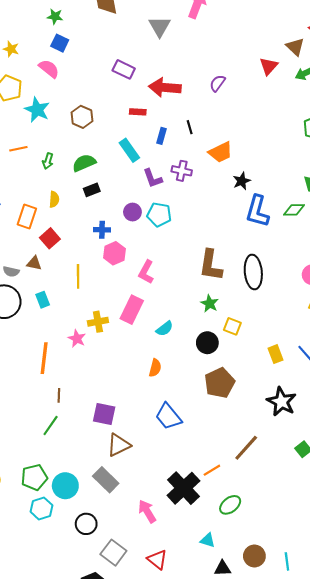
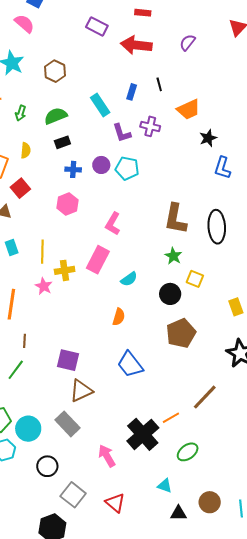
red rectangle: (138, 112) -> (143, 13), moved
blue L-shape: (257, 211) -> (222, 168), size x0.7
blue cross: (102, 230) -> (73, 169), moved
pink hexagon: (114, 253) -> (67, 204), moved
yellow line: (78, 276) -> (42, 252), moved

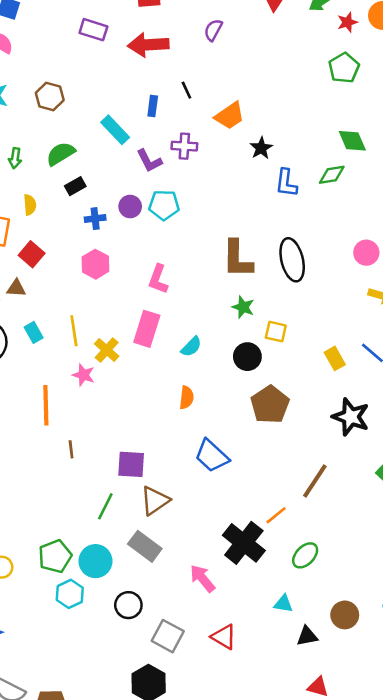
yellow cross: (65, 270) -> (107, 350), turned -30
green line: (16, 370) -> (105, 506), moved

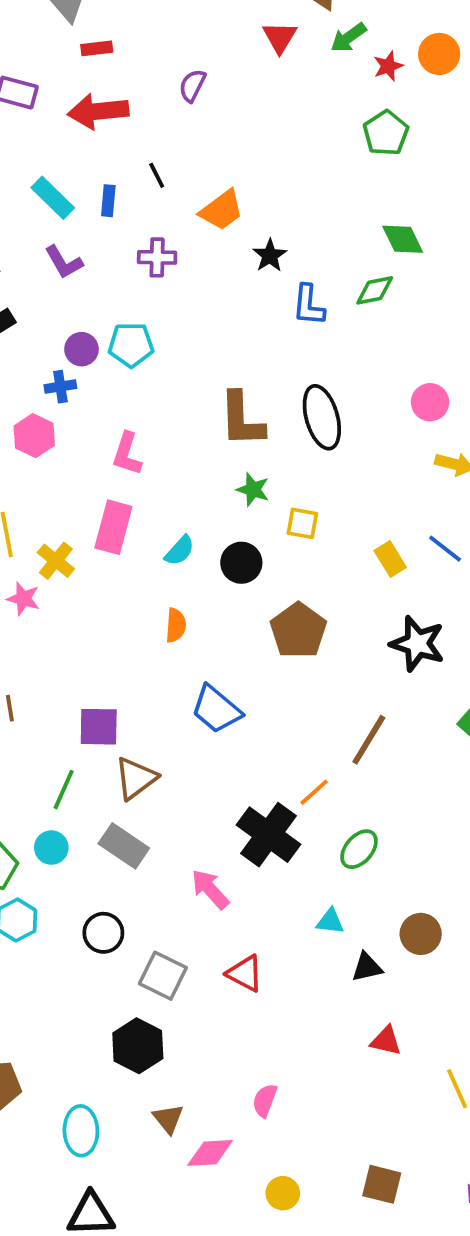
cyan rectangle: (115, 130) -> (53, 198), moved
purple L-shape: (149, 161) -> (64, 262), moved
blue cross: (95, 219) -> (60, 387), moved
black circle: (247, 357) -> (241, 563), moved
cyan circle: (95, 561) -> (51, 848), moved, size x0.7

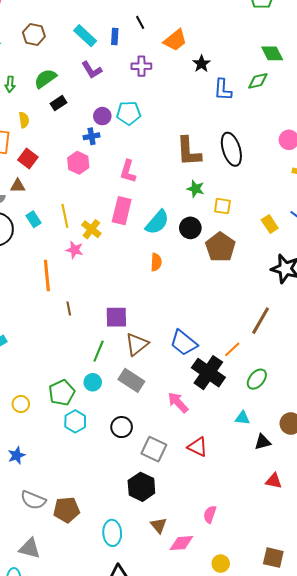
cyan semicircle: (180, 551) -> (157, 222), size x1.5
brown pentagon: (298, 631) -> (220, 247), moved
blue trapezoid: (216, 709) -> (184, 343), moved

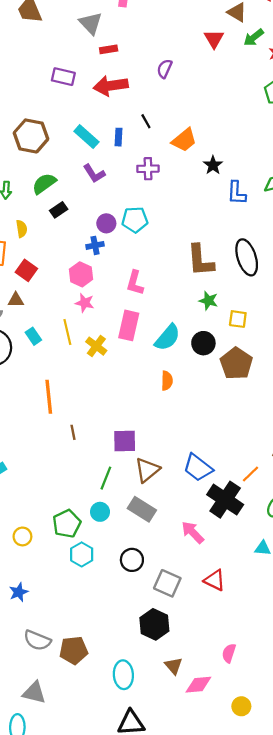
brown hexagon: (34, 34) -> (31, 136), size x1.4
pink star: (75, 250) -> (85, 303), moved

